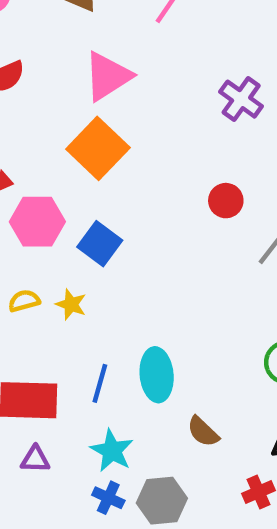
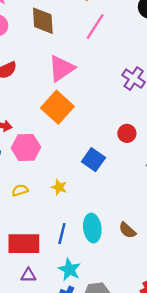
blue square: (100, 244) -> (93, 160), moved
yellow star: (71, 304) -> (59, 187), moved
brown semicircle: (203, 432) -> (127, 230), moved

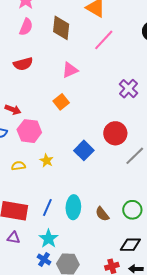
pink triangle: (61, 68) -> (70, 70), size x0.7
orange square: (57, 107) -> (61, 102), size x0.6
red circle: (127, 133) -> (115, 133), size x1.5
yellow star: (59, 187) -> (47, 161), moved

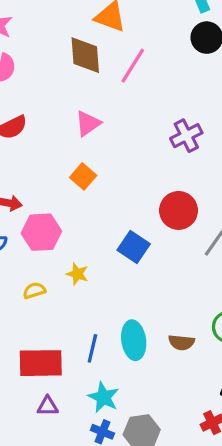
brown diamond: (61, 28) -> (85, 55), moved
purple cross: (128, 89) -> (186, 136), turned 30
brown semicircle: (102, 214) -> (181, 342), turned -35

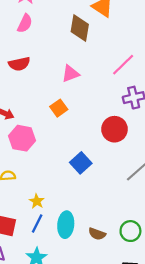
pink line: (133, 66) -> (123, 65), moved
red circle: (179, 210) -> (114, 129), moved
yellow star: (77, 274) -> (37, 201), moved

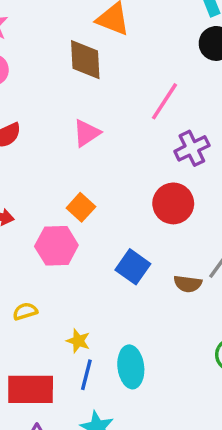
orange square: (59, 108) -> (81, 207), moved
pink hexagon: (22, 138) -> (56, 246), moved
brown semicircle: (97, 234) -> (188, 284), moved

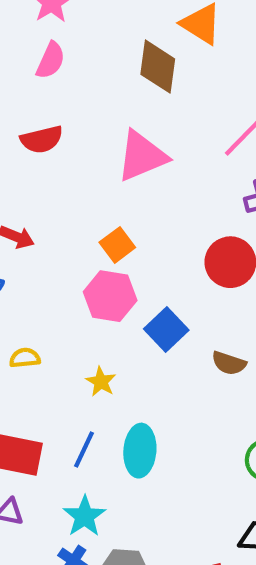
pink triangle: (87, 133) -> (142, 156), size x1.5
pink hexagon: (56, 246) -> (110, 296), moved
yellow star: (78, 341) -> (101, 382), moved

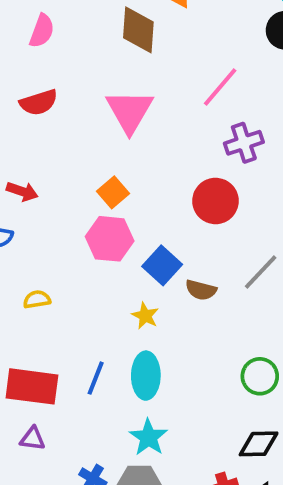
pink triangle: (142, 156) -> (130, 111), turned -33
brown semicircle: (229, 363) -> (201, 290), moved
yellow star: (101, 382) -> (145, 316), moved
cyan star: (84, 516) -> (148, 437), moved

